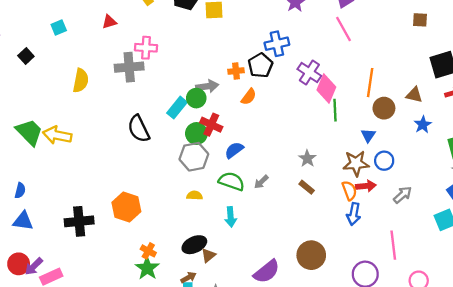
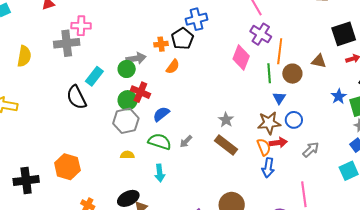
purple cross: (309, 72) -> (261, 34), moved
cyan rectangle: (177, 108) -> (94, 76), moved
green line: (335, 110) -> (269, 73), moved
blue star: (423, 125) -> (339, 96), moved
brown rectangle: (307, 187) -> (226, 145), size x1.6

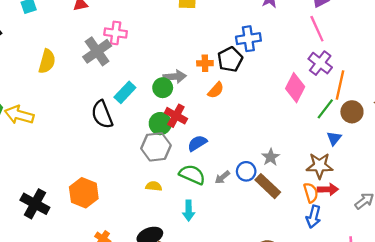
gray cross: (67, 43) -> (97, 51), turned -35
green line: (269, 73) -> (325, 109), turned 36
blue circle: (294, 120) -> (246, 171), moved
black cross: (26, 180) -> (35, 204), turned 30

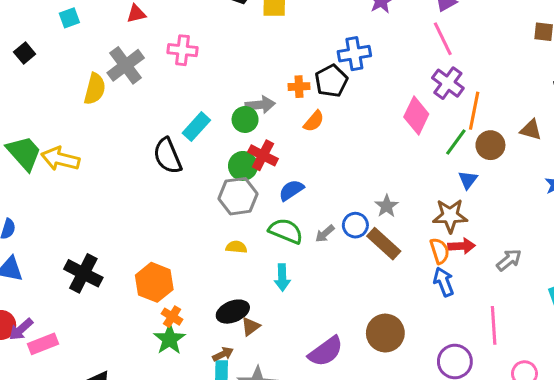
gray cross: (97, 51) -> (126, 65), moved
orange hexagon: (84, 193) -> (154, 282), moved
blue arrow: (313, 217) -> (444, 282), turned 145

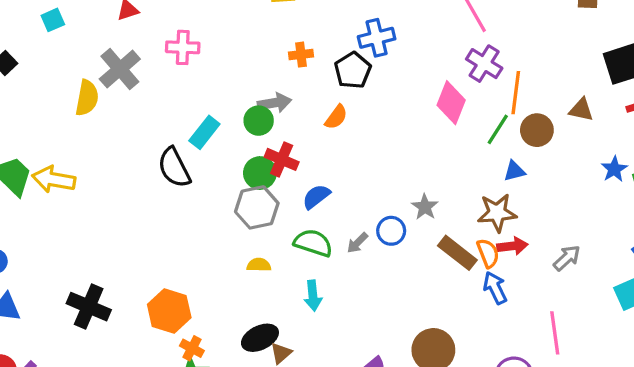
orange cross: (299, 87) -> (301, 55), moved
blue triangle: (468, 180) -> (514, 171), turned 42
brown rectangle: (384, 244) -> (457, 253), moved

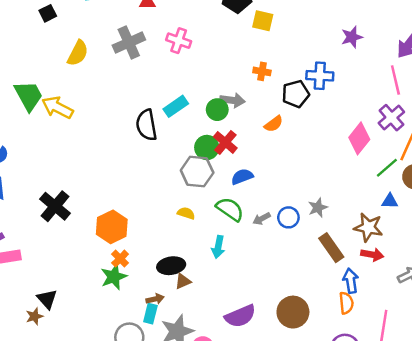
yellow semicircle: (87, 98) -> (78, 53), moved
orange semicircle: (488, 253) -> (346, 303), moved

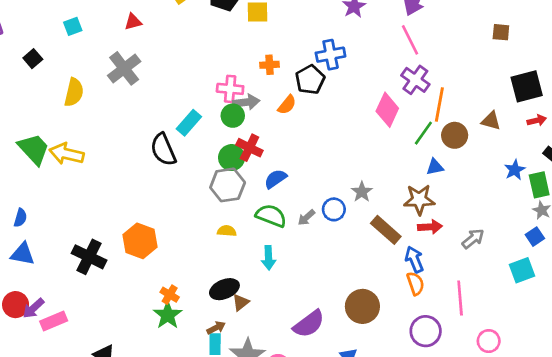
pink cross: (179, 41) -> (230, 89), moved
orange semicircle: (274, 124) -> (287, 105), moved
orange hexagon: (112, 227) -> (140, 241), moved

